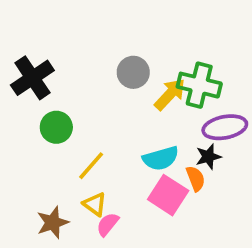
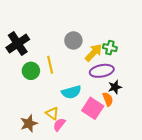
green cross: (199, 85) -> (110, 48), size x0.6
purple ellipse: (225, 127) -> (102, 71), moved
cyan semicircle: (161, 158) -> (71, 92), moved
yellow line: (91, 166) -> (50, 65), moved, turned -54

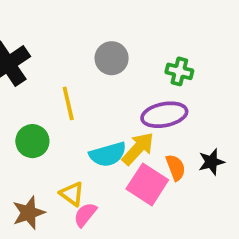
yellow arrow: (94, 53) -> (138, 149), moved
green circle: (31, 71) -> (32, 141), moved
black star: (115, 87) -> (211, 162), moved

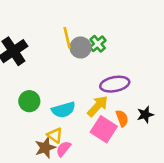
green cross: (179, 71) -> (98, 44), moved, turned 35
yellow line: (68, 103) -> (67, 38), moved
cyan semicircle: (108, 154) -> (63, 110), moved
brown star: (29, 213) -> (45, 148), moved

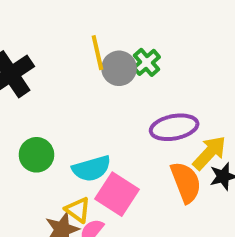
yellow arrow: (98, 106) -> (209, 153), moved
orange semicircle: (122, 118) -> (186, 182), size x1.5
pink square: (104, 129) -> (117, 194), moved

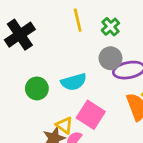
gray circle: (119, 68) -> (110, 58), moved
cyan semicircle: (92, 169) -> (74, 82), moved

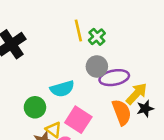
yellow line: (78, 20) -> (78, 31), moved
green circle: (37, 88) -> (35, 107), moved

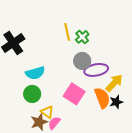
cyan semicircle: (62, 89) -> (35, 73), moved
black star: (145, 109) -> (116, 102), moved
pink square: (78, 120) -> (74, 94), moved

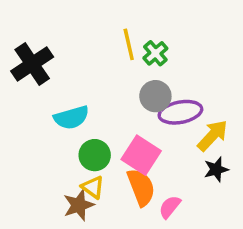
green circle: (32, 94) -> (95, 155), moved
orange semicircle: (102, 98) -> (141, 187), moved
pink semicircle: (54, 123) -> (170, 207), moved

